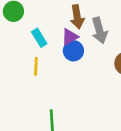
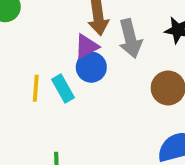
cyan rectangle: (39, 38) -> (63, 89), moved

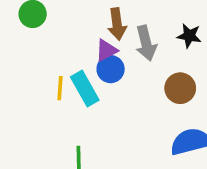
cyan rectangle: (63, 89) -> (85, 88), size x1.4

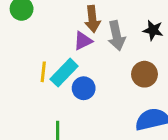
blue circle: (111, 69) -> (84, 88), moved
cyan rectangle: (85, 88) -> (64, 73), turned 72

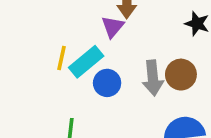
gray arrow: (117, 36) -> (153, 78), moved
purple triangle: (83, 41) -> (113, 27), turned -30

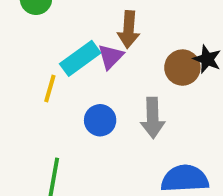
cyan rectangle: (86, 62) -> (80, 58), moved
brown circle: (181, 75) -> (182, 68), moved

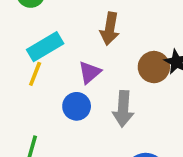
purple triangle: (111, 56) -> (90, 72), moved
cyan rectangle: (80, 58) -> (45, 47), moved

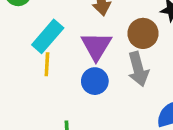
brown circle: (154, 67) -> (143, 33), moved
purple triangle: (90, 72) -> (96, 46), size x1.4

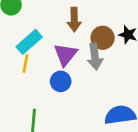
brown circle: (143, 33) -> (103, 38), moved
gray arrow: (138, 69) -> (95, 57), moved

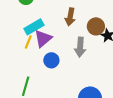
brown circle: (103, 38) -> (96, 26), moved
purple triangle: (65, 55) -> (43, 39), moved

